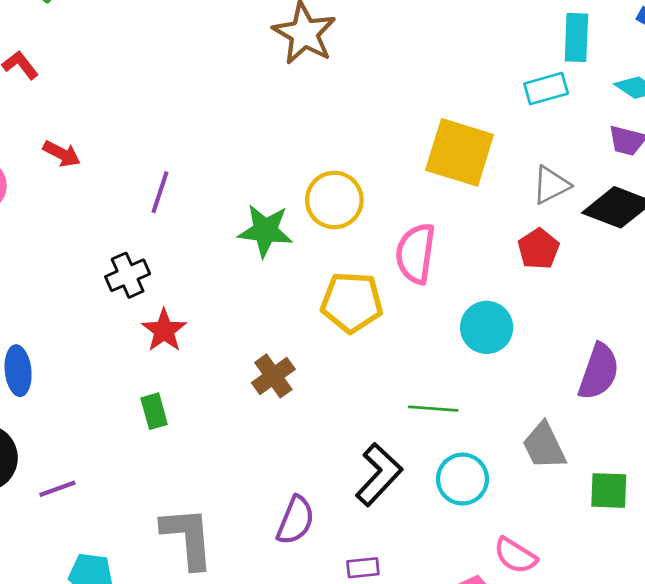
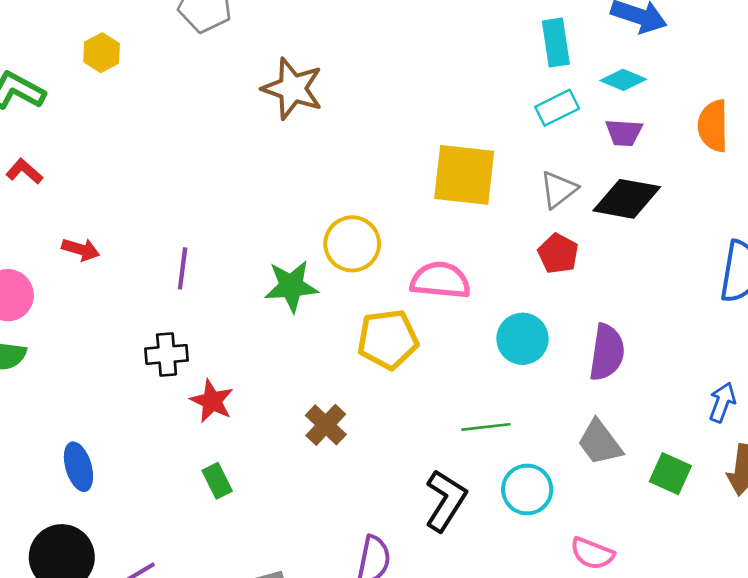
cyan rectangle: (546, 89) -> (557, 108), moved
pink semicircle: (416, 253) -> (440, 280), turned 98
black cross: (128, 275) -> (167, 354), turned 30
purple semicircle: (599, 372) -> (607, 352), moved
green square: (609, 491) -> (670, 474), turned 33

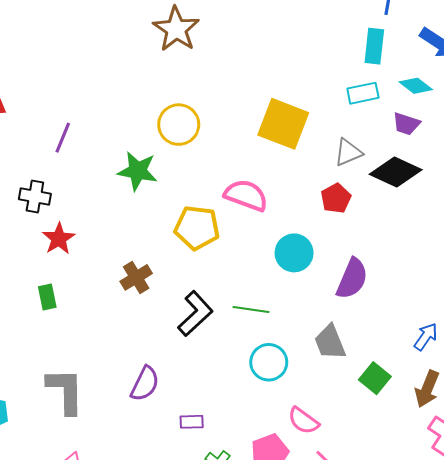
yellow circle: (352, 244) -> (179, 125), moved
black L-shape: (446, 501) -> (195, 314), moved

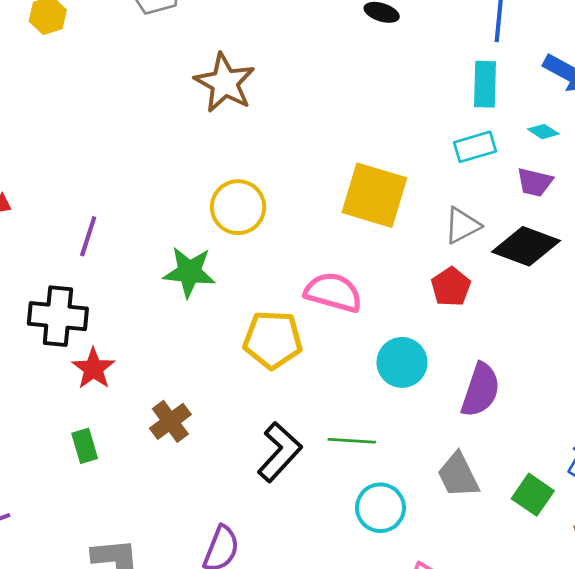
cyan diamond: (416, 86) -> (543, 132), size x0.7
black cross: (35, 197) -> (58, 316), size x1.4
brown cross: (136, 277) -> (170, 421), moved
green square: (375, 378) -> (533, 495), moved

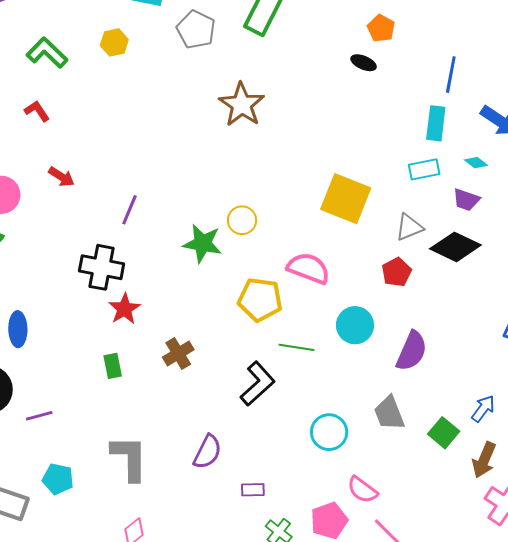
yellow circle: (238, 207) -> (242, 220), moved, size x0.7
green line: (352, 441) -> (296, 347), moved

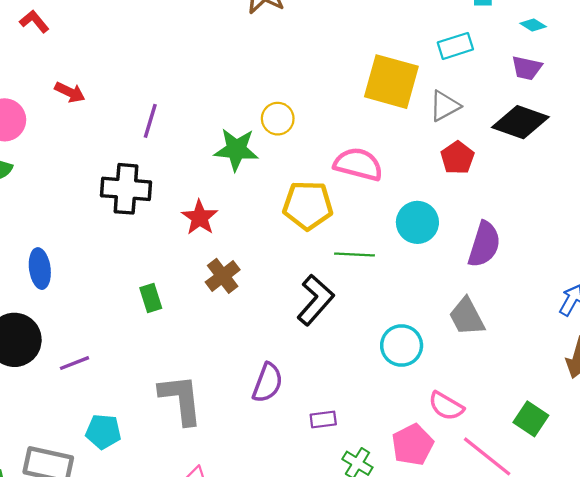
cyan rectangle: (424, 169) -> (455, 46), moved
gray triangle: (409, 227) -> (445, 106), moved
red star: (124, 309) -> (200, 217), moved
green square: (444, 433) -> (531, 419), moved

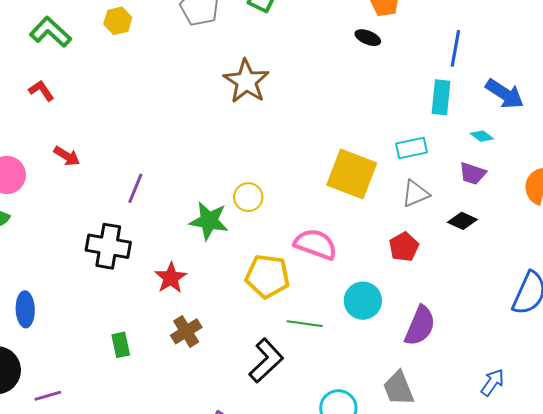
gray triangle: (445, 106) -> (415, 194), moved
black diamond: (520, 122) -> (462, 221), size x0.6

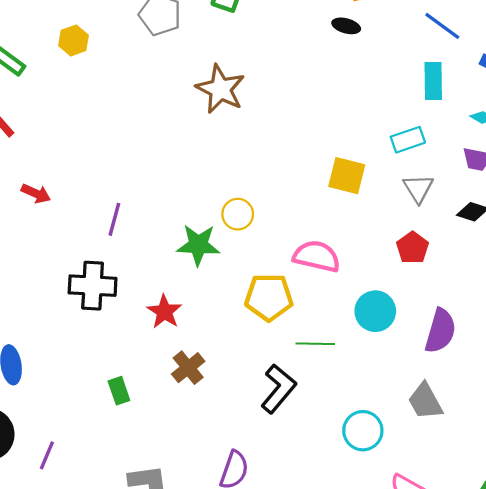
blue line: (455, 48) -> (442, 26), turned -57
yellow square: (352, 174) -> (347, 176), size x0.7
gray triangle: (415, 194) -> (418, 188), turned -32
purple line: (48, 396) -> (47, 455), turned -44

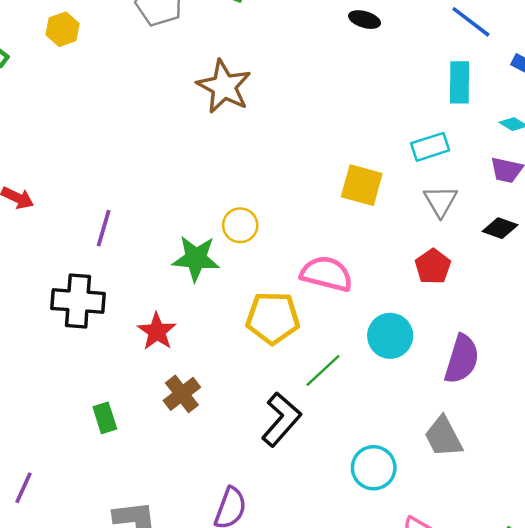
green line: (315, 344) -> (323, 370), turned -45

